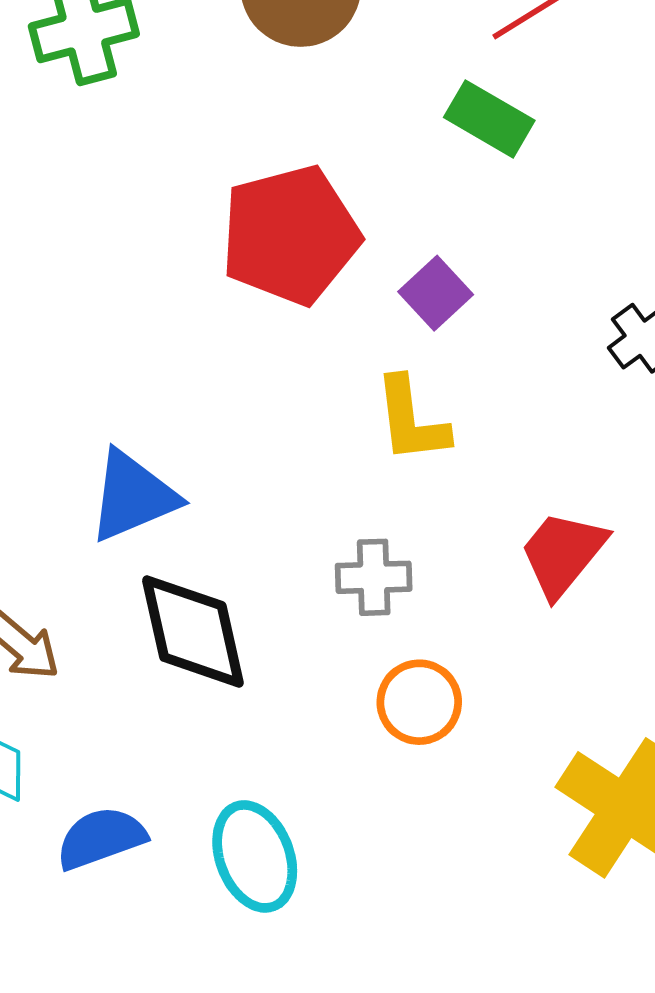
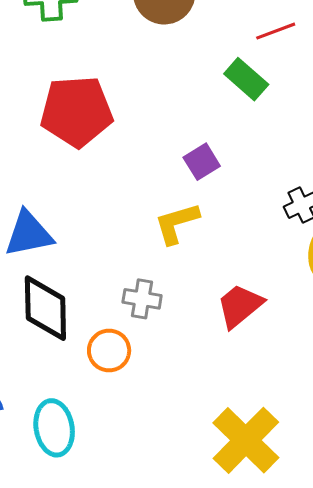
red pentagon: (290, 235) -> (77, 111), moved
yellow L-shape: (411, 420) -> (177, 223), turned 69
orange circle: (419, 702) -> (109, 351), moved

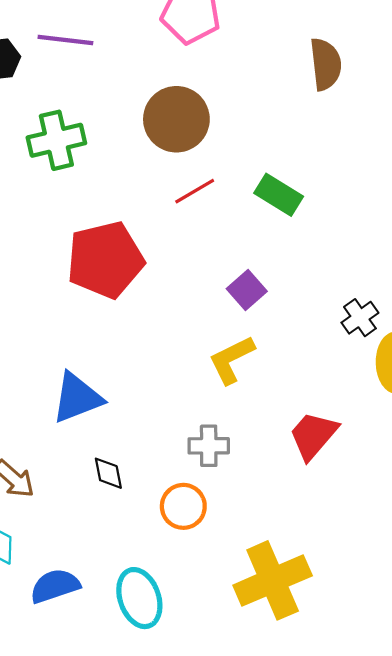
red line: (276, 31) -> (195, 191), moved
black diamond: (45, 308) -> (108, 473), size x0.5
yellow cross: (246, 440) -> (273, 580), moved, turned 32

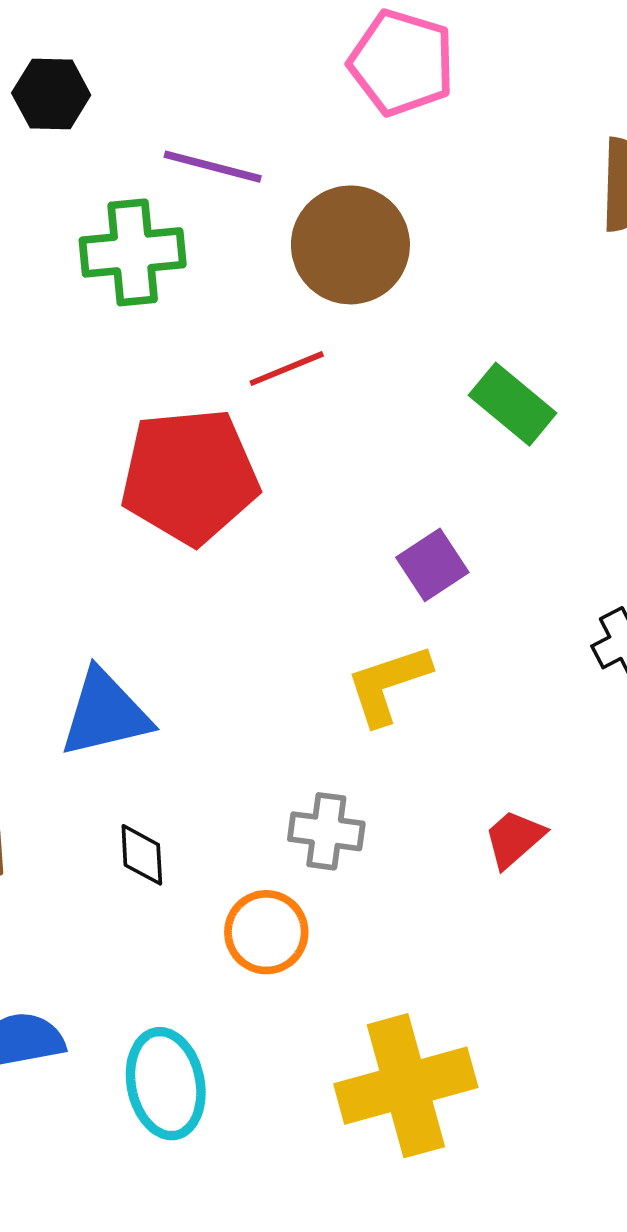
purple line: (65, 40) -> (213, 167), moved
red line: (195, 191) -> (287, 369), moved
red trapezoid: (313, 435) -> (514, 839), size x0.7

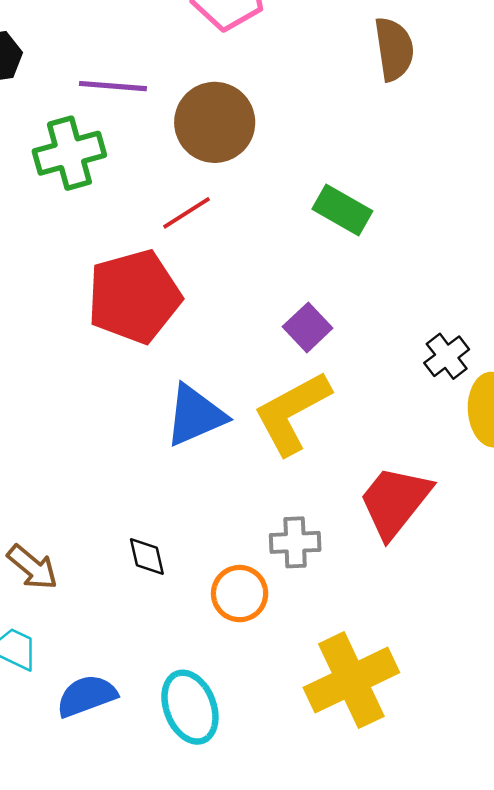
yellow L-shape: (388, 684) -> (292, 413), size x1.4
blue triangle: (105, 714) -> (195, 415), moved
gray cross: (326, 831) -> (295, 542), moved
red trapezoid: (514, 839) -> (395, 501), size x1.8

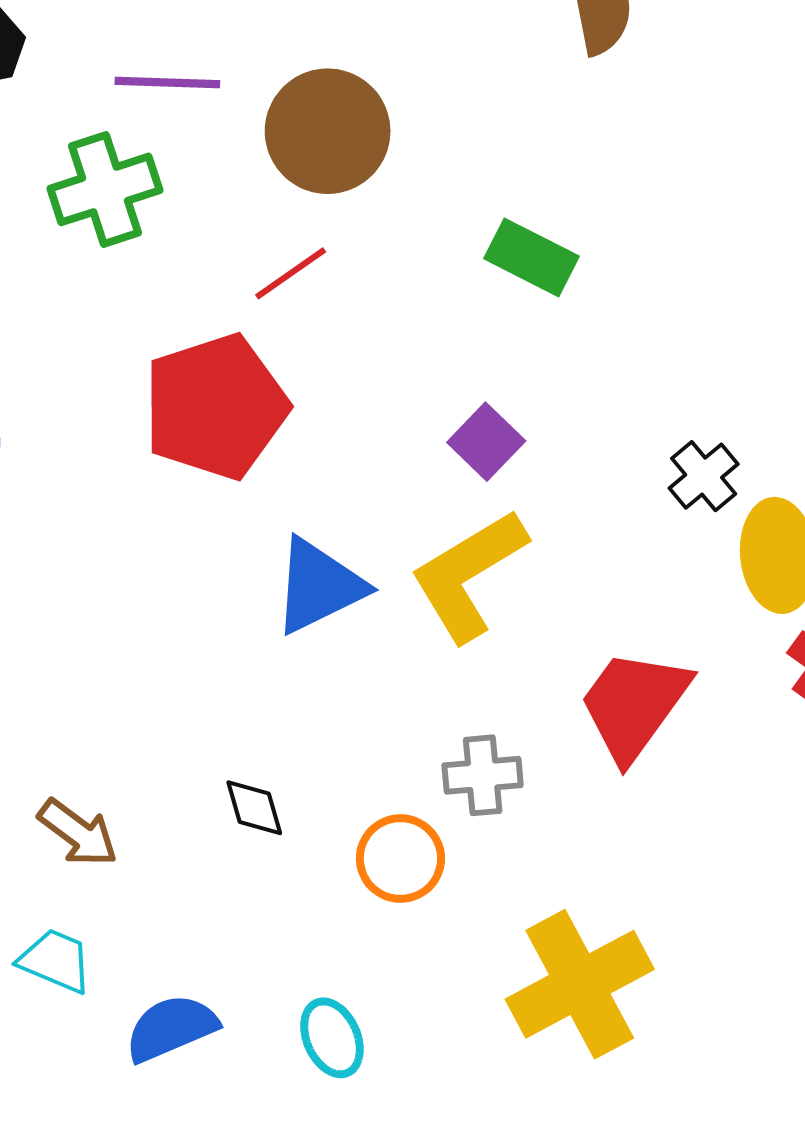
cyan ellipse: (190, 707) -> (332, 1038), size x0.7

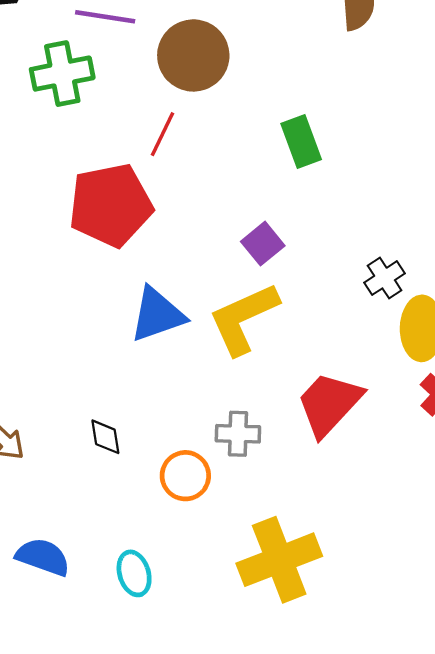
green rectangle: (532, 257) -> (301, 141), turned 36
red line: (291, 273) -> (162, 134), turned -36
blue semicircle: (171, 1028) -> (43, 557), turned 36

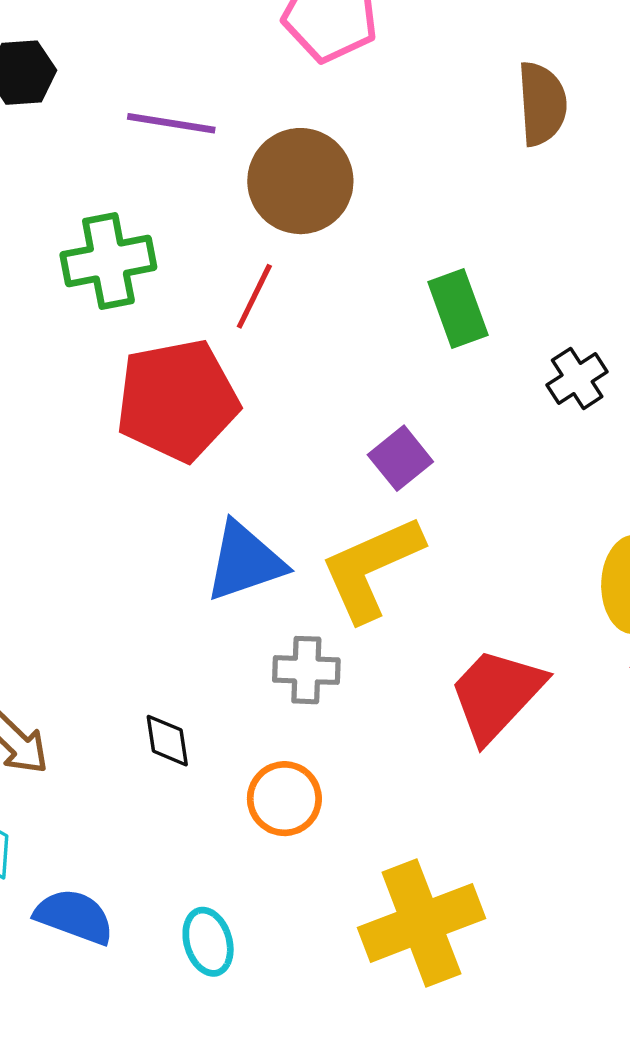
green cross: (62, 74) -> (108, 261), moved
black cross: (385, 278) -> (577, 378), moved
gray cross: (238, 434) -> (306, 670), moved

